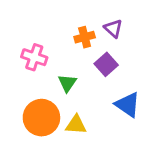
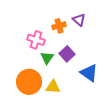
pink cross: (34, 57) -> (36, 40), moved
purple square: (106, 64) -> (67, 54), moved

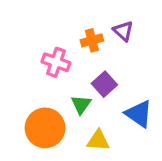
green triangle: (47, 58) -> (81, 104), moved
yellow triangle: (53, 87) -> (98, 140), moved

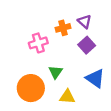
pink cross: (56, 62) -> (38, 43), turned -36
purple square: (104, 84) -> (87, 45), moved

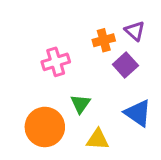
purple triangle: (84, 21) -> (135, 31), moved
orange cross: (63, 28) -> (104, 40), moved

